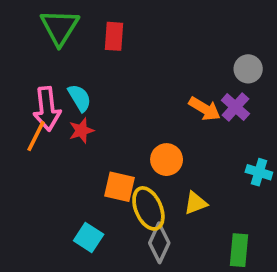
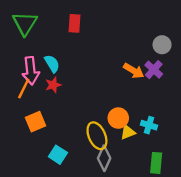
green triangle: (60, 27) -> (25, 23), moved
orange circle: (167, 160) -> (118, 118), moved
cyan cross: (259, 172) -> (149, 125), moved
orange square: (119, 187) -> (35, 122), moved, turned -36

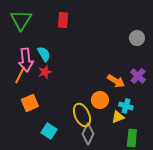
purple cross: (154, 70) -> (138, 76), moved
orange arrow: (134, 71) -> (116, 81), moved
yellow triangle: (128, 132) -> (118, 117), moved

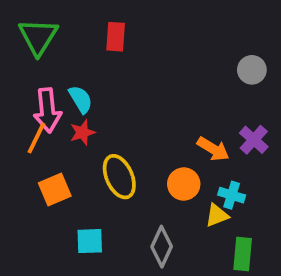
yellow ellipse: (82, 115) -> (119, 177), moved
cyan square: (49, 131) -> (90, 241), turned -35

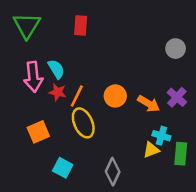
red star: (82, 132) -> (58, 92), turned 30
orange line: (36, 138) -> (77, 96), moved
orange circle: (184, 184) -> (115, 96), moved
cyan square: (90, 241) -> (63, 168), turned 30
green rectangle: (243, 254) -> (181, 154), moved

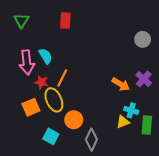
green triangle: (27, 25) -> (22, 21), size x0.7
red star: (58, 92) -> (41, 82), moved
orange circle: (115, 96) -> (74, 120), moved
yellow ellipse: (83, 123) -> (54, 100), moved

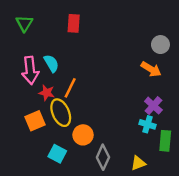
purple cross: (144, 79) -> (153, 106), moved
orange arrow: (121, 84) -> (151, 69), moved
yellow triangle: (123, 122) -> (138, 163), moved

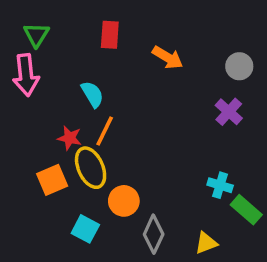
cyan semicircle: (51, 63) -> (92, 94), moved
orange arrow: (151, 69) -> (168, 58), moved
pink arrow: (30, 70) -> (26, 75), moved
purple cross: (153, 106) -> (229, 112), moved
green rectangle: (165, 141) -> (246, 210), turned -54

